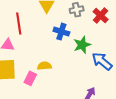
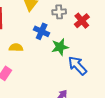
yellow semicircle: (44, 66) -> (16, 48), moved

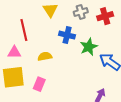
red cross: (82, 21) -> (105, 16), turned 35

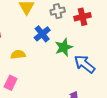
blue cross: (67, 35) -> (42, 34), turned 35

